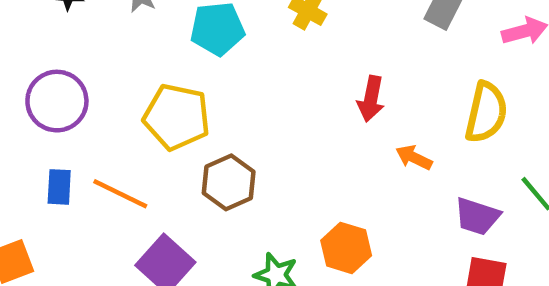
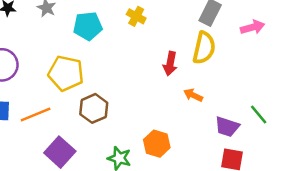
yellow semicircle: (486, 112) -> (204, 48), moved
orange line: (120, 194) -> (36, 115), turned -48

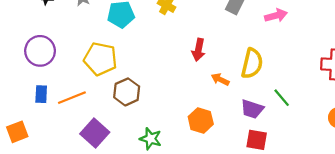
yellow semicircle: (204, 48) -> (252, 63), moved
orange hexagon: (157, 144) -> (201, 120), moved

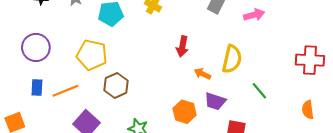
purple trapezoid: (252, 109) -> (215, 101), moved

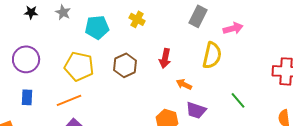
yellow semicircle: (232, 59) -> (212, 55), moved
brown hexagon: (116, 85) -> (125, 65), moved
orange line: (65, 91) -> (69, 100), moved

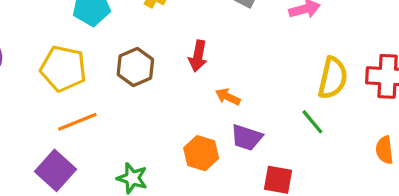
yellow semicircle: (212, 55) -> (333, 78), moved
orange line: (69, 100) -> (77, 122), moved

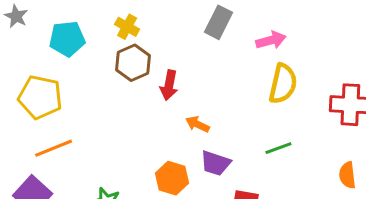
brown hexagon: (135, 67) -> (133, 63), moved
yellow semicircle: (333, 78) -> (283, 84), moved
green line: (312, 122) -> (278, 148), turned -70

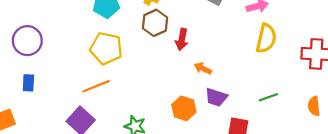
yellow pentagon: (40, 97) -> (106, 48), moved
green line: (278, 148) -> (268, 97), moved

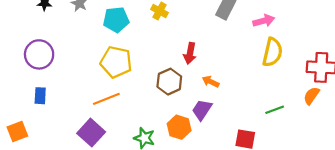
brown hexagon: (155, 23) -> (169, 82), moved
purple trapezoid: (216, 97) -> (202, 110), moved, turned 105
orange semicircle: (314, 106) -> (311, 96), moved, turned 42
orange hexagon: (184, 108) -> (179, 127), moved

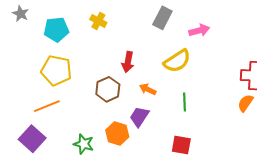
yellow semicircle: (272, 52) -> (177, 61), moved, turned 44
green line: (275, 110) -> (185, 102), moved, turned -72

